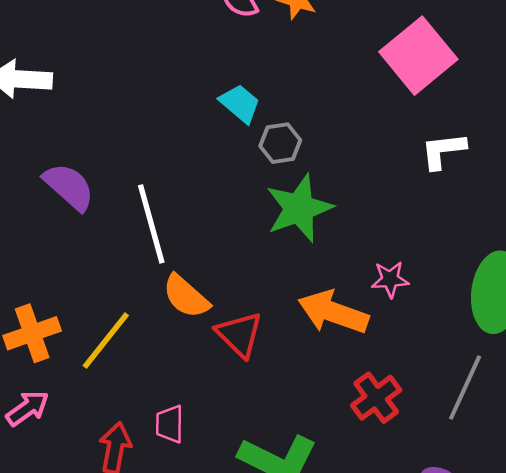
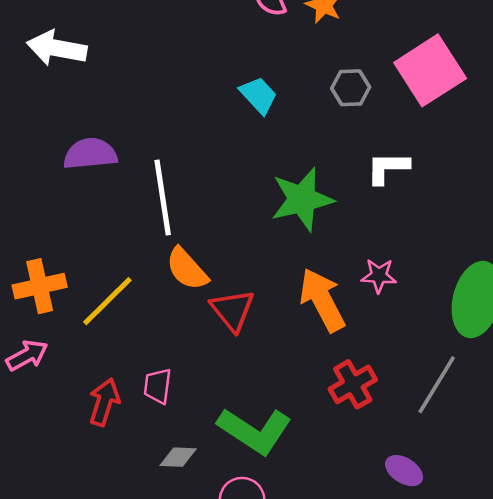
gray hexagon: (280, 143) -> (351, 88), moved
white L-shape: (443, 151) -> (388, 168), moved
purple semicircle: (69, 187) -> (90, 154), turned -54
orange arrow: (333, 312) -> (322, 300), turned 36

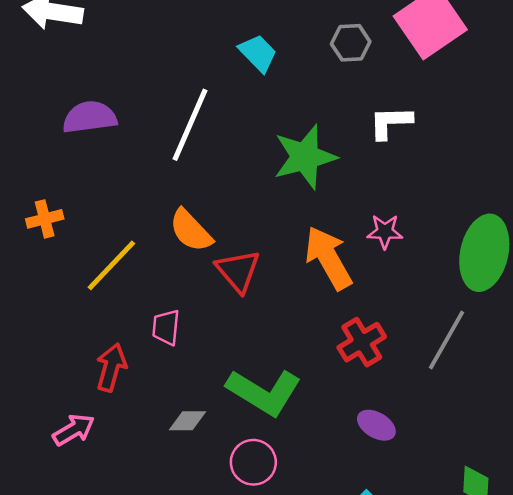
white line: (163, 198) -> (190, 125), moved, turned 34
orange cross: (40, 286) -> (45, 219), moved, size x0.7
pink arrow: (27, 355) -> (74, 430), moved
pink trapezoid: (158, 386) -> (166, 327), moved
purple ellipse: (404, 471) -> (376, 425), moved

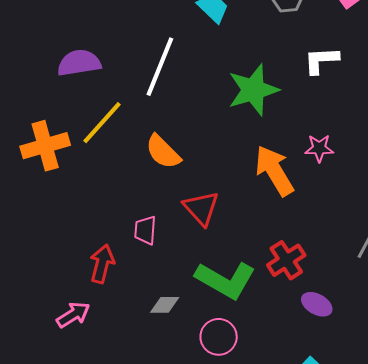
orange cross: (45, 219) -> (45, 146), size x1.6
yellow line: (111, 265) -> (102, 123), moved
red triangle: (238, 271) -> (201, 208), moved
red cross: (362, 342) -> (286, 260), moved

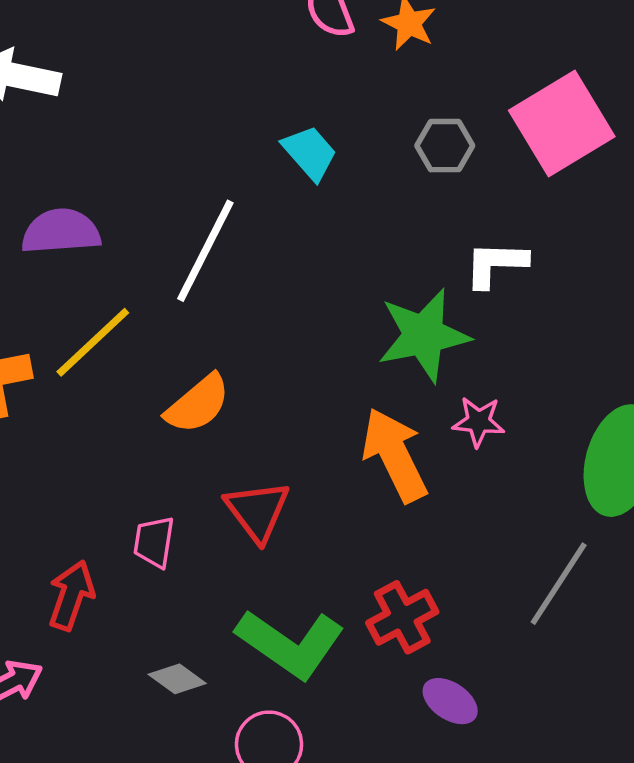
green star: (253, 90) -> (424, 335), moved
orange semicircle: (163, 152) -> (198, 404), turned -90
gray diamond: (165, 305) -> (177, 679), turned 32

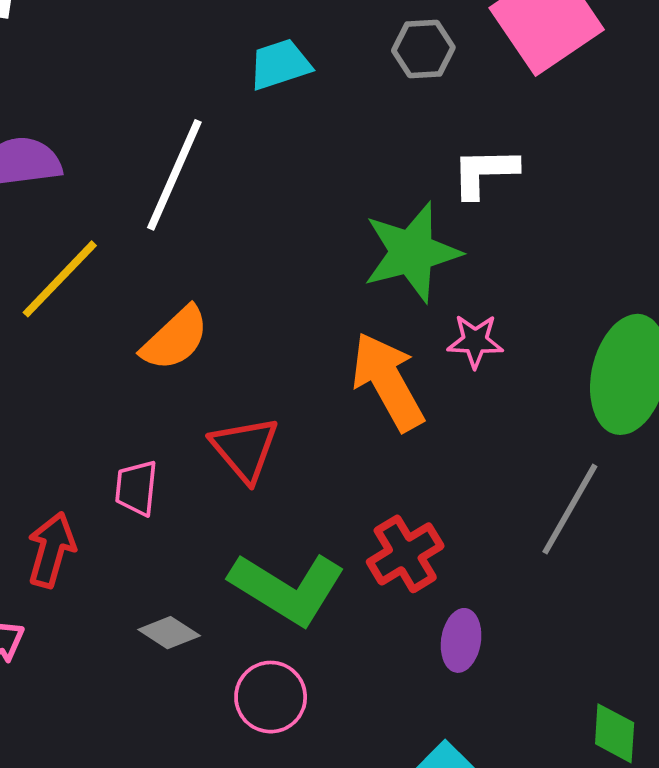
cyan trapezoid: (310, 153) -> (280, 64), turned -64
purple ellipse: (450, 701) -> (461, 640), turned 68

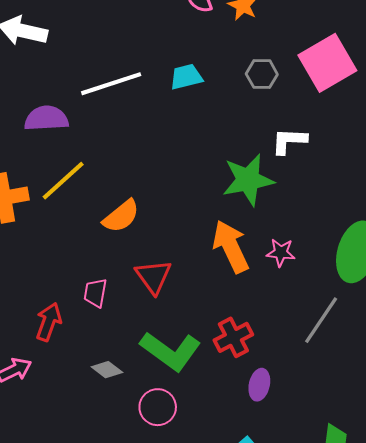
white line: (174, 175) -> (111, 84), moved, turned 44
pink star: (475, 341) -> (281, 253), moved

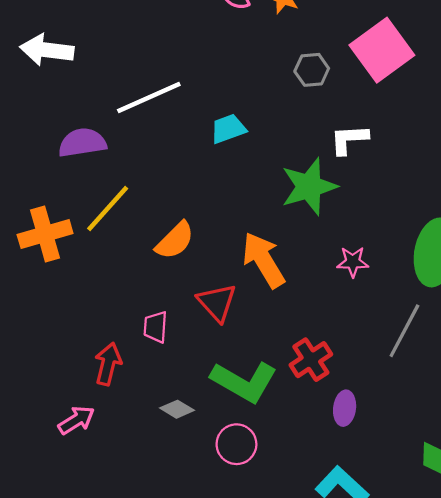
cyan trapezoid: (186, 77) -> (228, 129), moved
orange arrow: (231, 247) -> (264, 260), moved

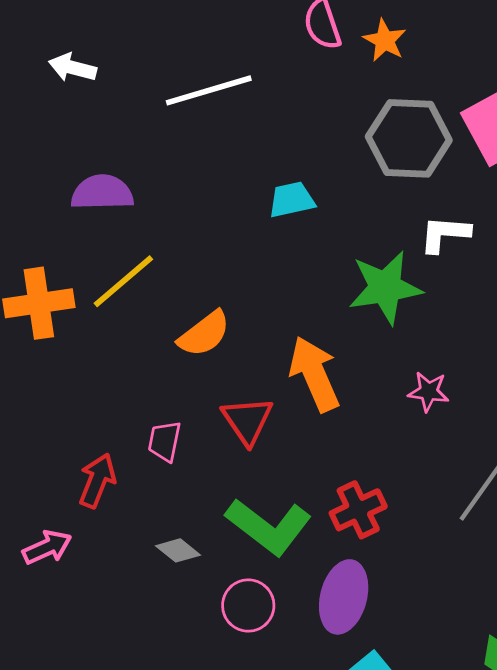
white arrow: (47, 50) -> (72, 68), size x0.7
gray hexagon: (312, 70) -> (409, 138), size x1.8
white line: (149, 97) -> (209, 90), moved
purple ellipse: (345, 408) -> (344, 597), moved, size x1.6

